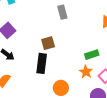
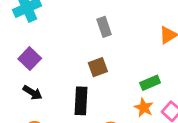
brown square: (48, 43) -> (98, 67), moved

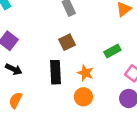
orange star: (144, 108) -> (85, 73), moved

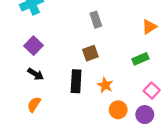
green rectangle: (112, 51) -> (140, 59), moved
orange circle: (83, 97) -> (118, 110), moved

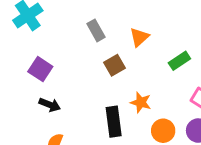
gray rectangle: (96, 20) -> (96, 30), moved
orange triangle: (149, 27) -> (139, 37), moved
black rectangle: (76, 81) -> (114, 122), moved

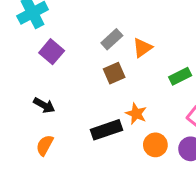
gray rectangle: (96, 30) -> (112, 39), moved, turned 70
purple square: (40, 69) -> (52, 52), moved
black rectangle: (114, 122) -> (107, 130), turned 72

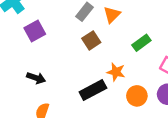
purple square: (52, 52) -> (35, 31), turned 30
green rectangle: (180, 76) -> (141, 43), moved

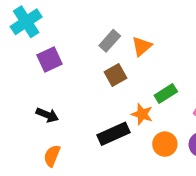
green rectangle: (141, 43) -> (166, 93), moved

